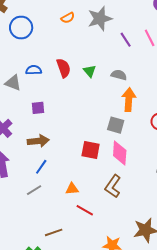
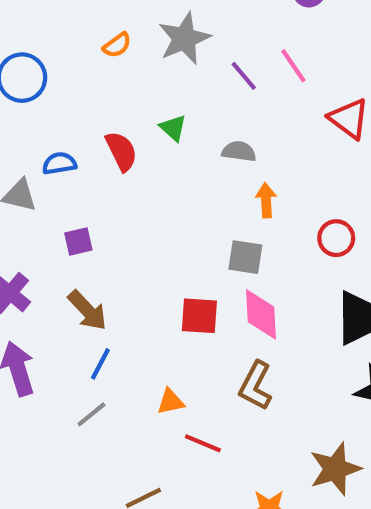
green triangle: (90, 71) -> (173, 128), moved
orange arrow: (129, 100) -> (266, 200), size x0.7
brown arrow: (38, 141) -> (87, 310), turned 60

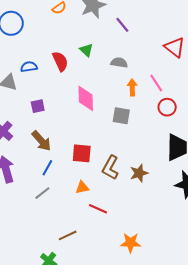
pink line: (293, 66) -> (156, 83), moved
pink diamond: (261, 314) -> (86, 98), moved
red square: (199, 316) -> (82, 153), moved
brown L-shape: (256, 386) -> (110, 167), moved
brown star: (335, 469) -> (139, 173), moved, size x0.7

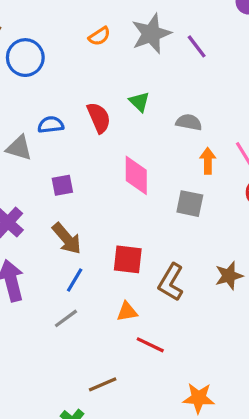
purple line: (122, 25) -> (197, 46), moved
brown star: (139, 173) -> (229, 276), moved

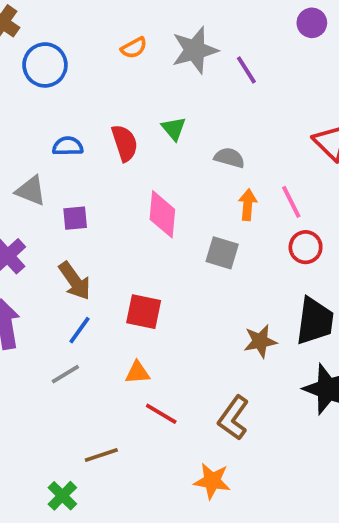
gray triangle: (19, 148) -> (31, 191), moved
brown L-shape: (171, 282) -> (233, 418), moved

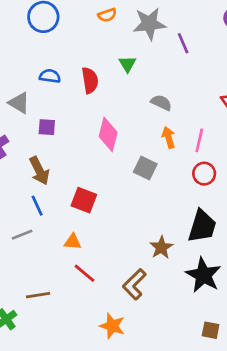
green triangle: (174, 129) -> (127, 64), moved
pink line: (291, 202) -> (199, 140), turned 30
orange arrow: (248, 205) -> (169, 137), turned -30
blue line: (80, 330) -> (37, 206), turned -70
brown star: (260, 341) -> (161, 247), moved, turned -30

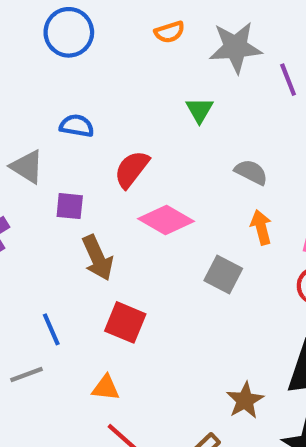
red semicircle: (90, 80) -> (132, 169), moved, turned -135
pink diamond: (108, 134) -> (166, 220), turned -76
brown arrow: (39, 171) -> (97, 258), moved

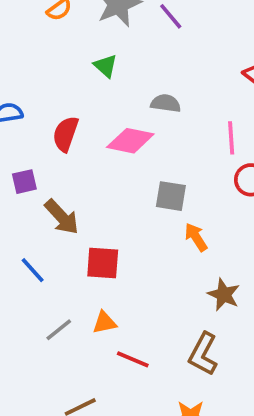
pink diamond: (166, 220) -> (130, 141), moved
orange arrow: (261, 227) -> (196, 237), moved
blue line: (51, 329) -> (33, 270), moved
gray line: (27, 375) -> (59, 330), moved

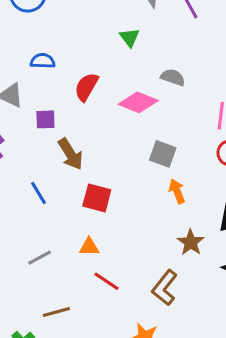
gray line: (59, 330) -> (40, 258), moved

